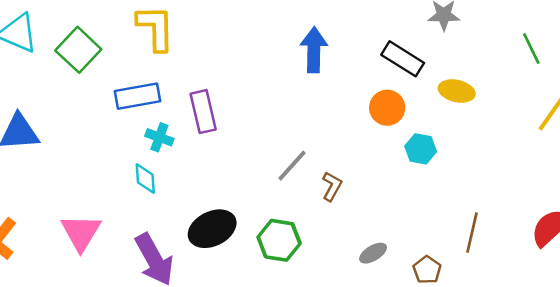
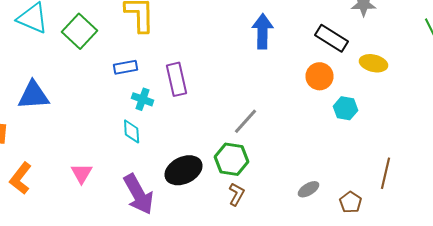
blue rectangle: (138, 96) -> (126, 67), size x0.7
brown L-shape: (332, 186) -> (236, 194), moved
pink triangle: (81, 233) -> (82, 173), size x0.7
green hexagon: (279, 240) -> (232, 159), moved

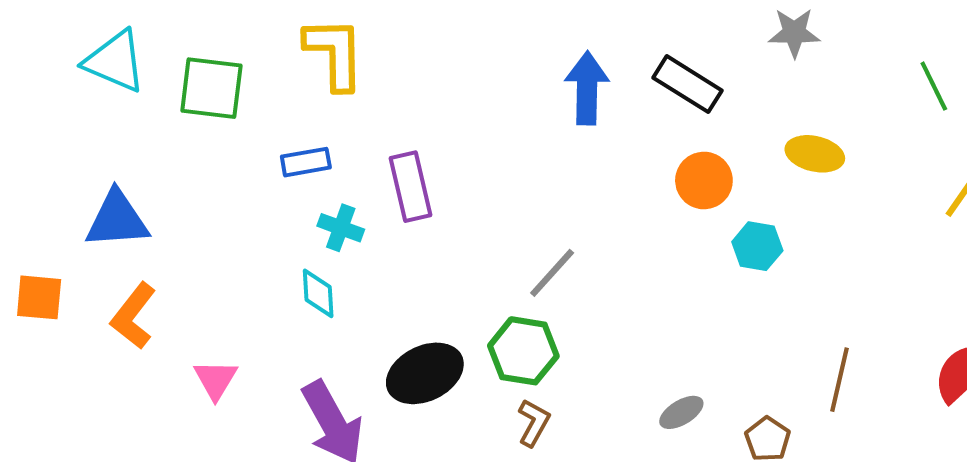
green square: (80, 31) -> (211, 88), turned -36
black rectangle: (332, 38) -> (688, 84), moved
orange L-shape: (20, 178) -> (133, 316), moved

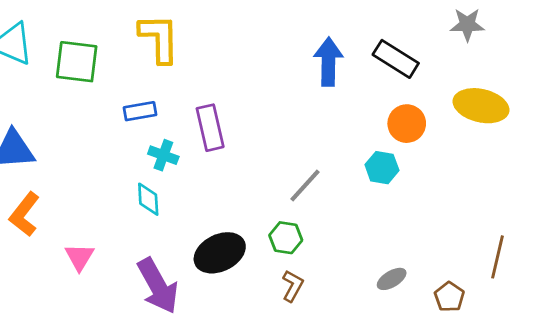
yellow ellipse: (815, 154) -> (481, 106), size x1.4
cyan hexagon: (757, 246) -> (382, 168), moved
green hexagon: (523, 351) -> (286, 238), size x0.7

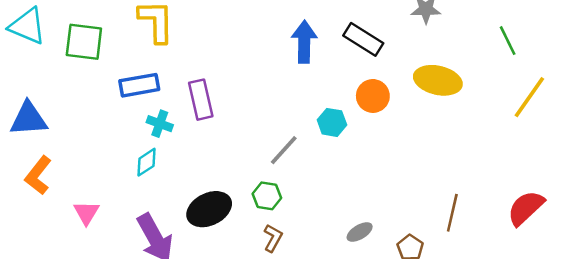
blue rectangle: (140, 111) -> (139, 85), size x1.4
cyan hexagon: (382, 168) -> (332, 122), moved
cyan diamond: (148, 199) -> (147, 162), turned 60

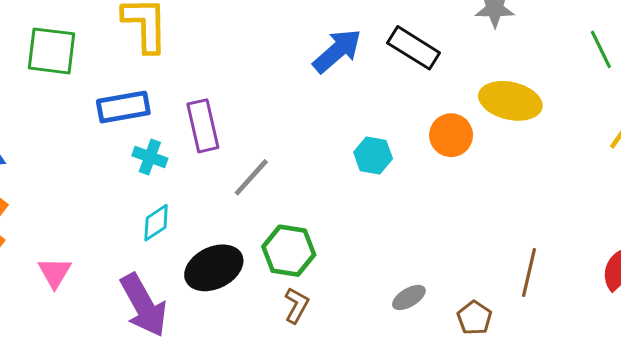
blue arrow: (304, 42) -> (337, 51), turned 48
orange circle: (373, 96) -> (451, 135), moved
gray line: (284, 150) -> (251, 177), moved
cyan diamond: (147, 162) -> (156, 223), moved
green hexagon: (267, 196) -> (289, 251), size x1.4

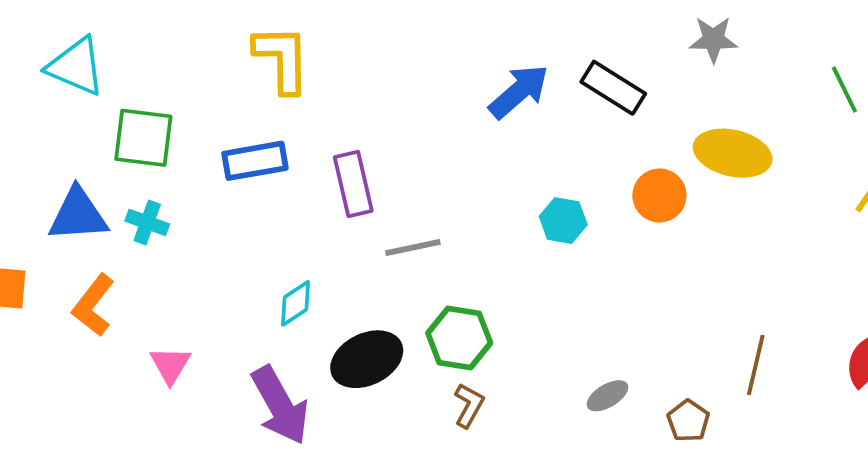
green square: (52, 51) -> (143, 138), moved
cyan cross: (150, 157) -> (147, 222), moved
gray line: (251, 177) -> (413, 247), turned 36

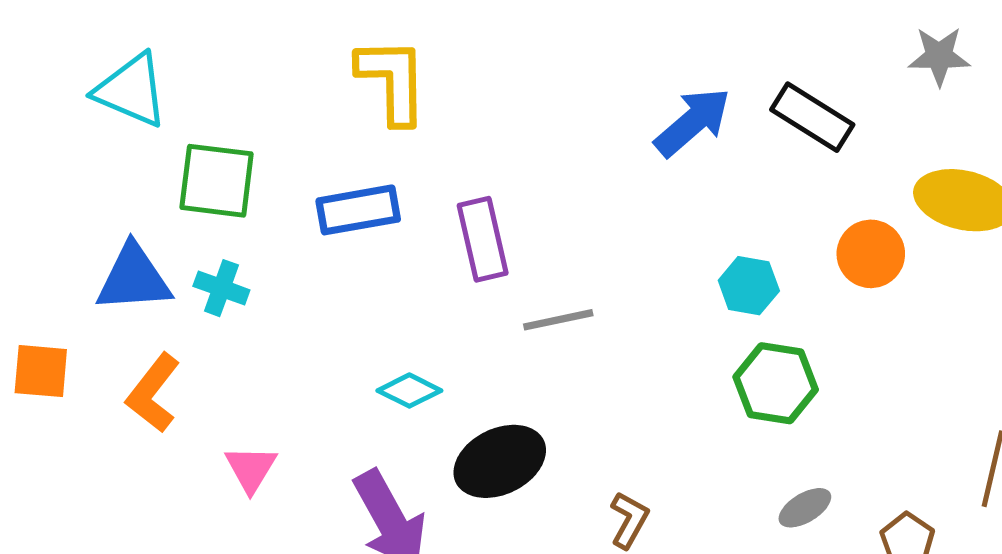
cyan diamond: (295, 303) -> (409, 391), turned 60
green hexagon: (459, 338) -> (776, 383), moved

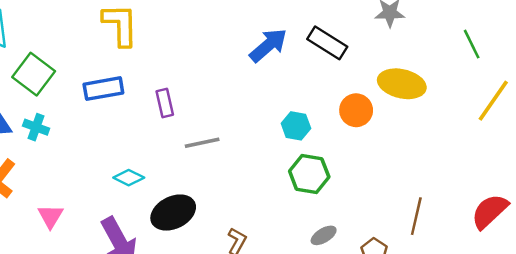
green square: (217, 181) -> (34, 74), turned 30
purple rectangle: (483, 239) -> (165, 103), size x0.7

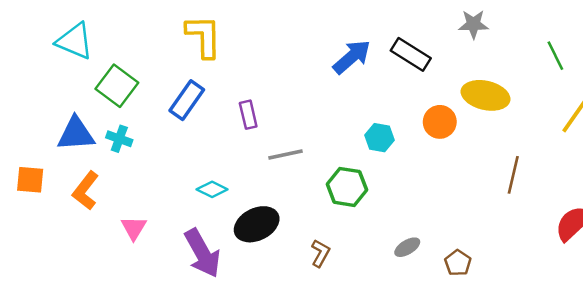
blue rectangle: (103, 89) -> (187, 100), turned -45
green hexagon: (309, 174) -> (347, 187), moved
brown line: (416, 216) -> (513, 175), moved

